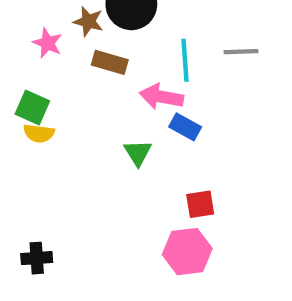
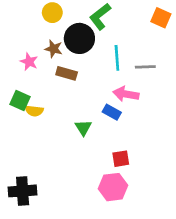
cyan line: (185, 60) -> (117, 58), moved
pink arrow: (161, 97) -> (126, 94), moved
yellow semicircle: (39, 133) -> (34, 111), moved
black cross: (37, 258) -> (23, 191), size x1.5

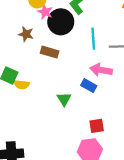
brown star: (54, 49) -> (26, 34), moved
pink star: (29, 62) -> (45, 12), moved

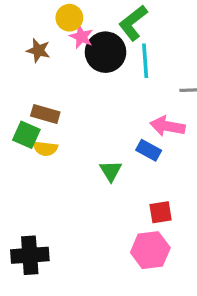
brown star: (26, 34) -> (38, 50), moved
cyan line: (93, 39) -> (145, 61), moved
brown rectangle: (50, 52) -> (45, 114), moved

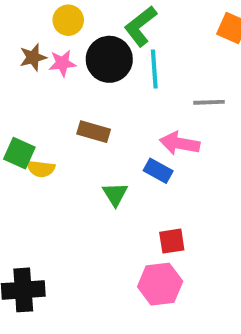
pink star: (81, 37) -> (62, 63), moved, turned -30
brown star: (38, 50) -> (33, 57), turned -30
brown rectangle: (45, 114) -> (94, 132), moved

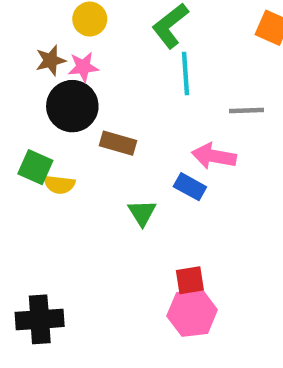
black circle: (109, 59) -> (72, 106), moved
red square: (172, 241) -> (190, 280), moved

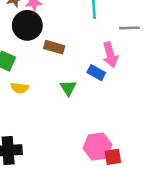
pink arrow: (214, 156) -> (110, 55), turned -115
yellow semicircle: (59, 184) -> (20, 88), moved
red square: (190, 280) -> (113, 157), moved

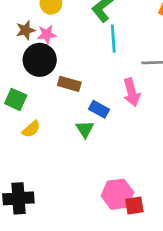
blue rectangle: (96, 73) -> (99, 109), moved
yellow semicircle: (20, 88) -> (31, 129), turned -48

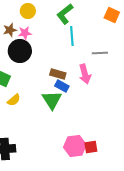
brown rectangle: (69, 84) -> (58, 74), moved
green triangle: (85, 129) -> (52, 100), size x1.5
red square: (134, 205) -> (91, 147), moved

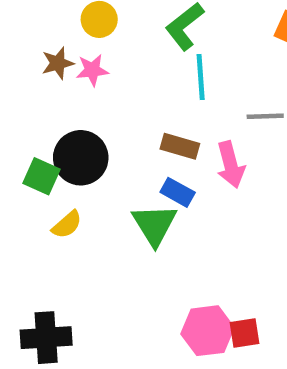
black circle: (20, 51) -> (81, 158), moved
brown rectangle: (58, 74) -> (180, 146), moved

